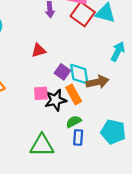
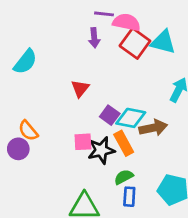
red triangle: (39, 50) -> (80, 88), turned -35
cyan diamond: (79, 74) -> (131, 118), turned -70

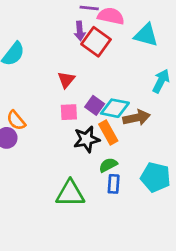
red square: (135, 43) -> (96, 42), moved
pink square: (83, 142) -> (69, 112), moved

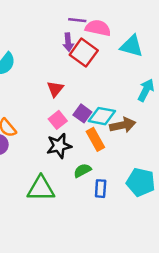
pink square: (69, 112) -> (58, 120), turned -36
black star: (86, 139) -> (59, 146), moved
green semicircle: (108, 165) -> (82, 170), moved
green triangle: (70, 193) -> (41, 189), moved

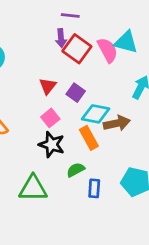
pink semicircle: (98, 28) -> (107, 50), moved, turned 50
purple square: (82, 113) -> (76, 93), moved
black star: (59, 146) -> (52, 145), turned 30

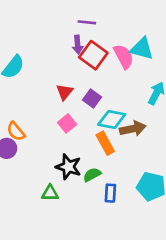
black star: (52, 145) -> (68, 167), moved
green triangle: (33, 188) -> (50, 193), size x0.6

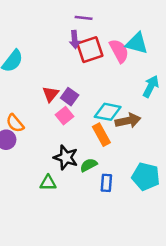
red square: (93, 55) -> (90, 50), turned 36
red triangle: (64, 92) -> (51, 94), moved
purple square: (92, 98) -> (70, 97), moved

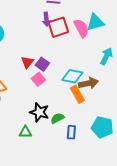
cyan triangle: (137, 43) -> (95, 22), turned -30
orange rectangle: (101, 135) -> (77, 94), moved

